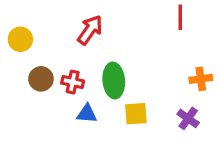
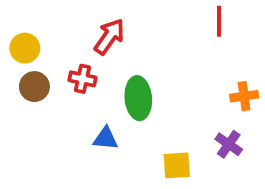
brown circle: (41, 79) -> (34, 87), moved
red cross: (73, 82) -> (82, 79), moved
yellow square: (136, 114) -> (177, 165), moved

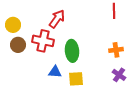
red cross: (82, 79) -> (43, 41), size x1.5
orange cross: (244, 96) -> (116, 50), moved
yellow square: (177, 165) -> (76, 79), moved

